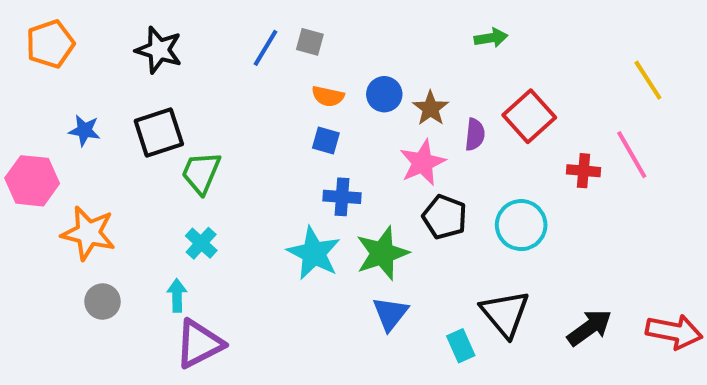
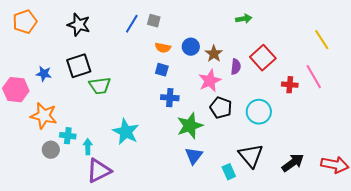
blue star: (84, 130) -> (44, 74), moved
green trapezoid: (201, 173) -> (100, 86), turned -120
cyan cross: (201, 243) -> (68, 136), moved, turned -35
cyan star: (314, 253) -> (126, 132), moved

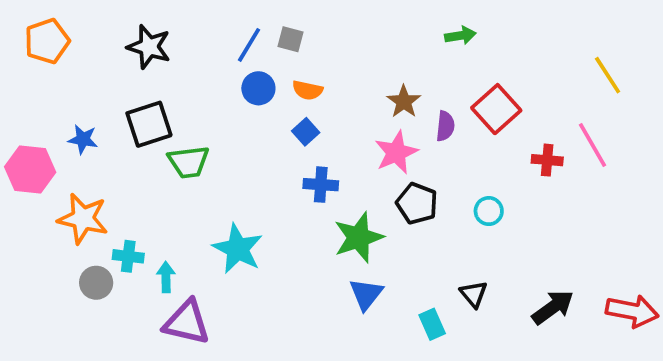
blue circle: (191, 47) -> (258, 88), moved
blue square: (162, 70) -> (306, 132), turned 32
cyan circle: (259, 112) -> (489, 211), size x0.6
black triangle: (251, 156) -> (474, 294), size x0.6
purple triangle: (99, 171) -> (187, 322), turned 40

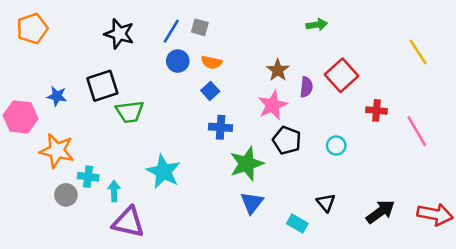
black star: (149, 47) -> (119, 34), moved
pink line: (593, 145) -> (417, 131), moved
cyan rectangle: (432, 324) -> (297, 223), turned -36

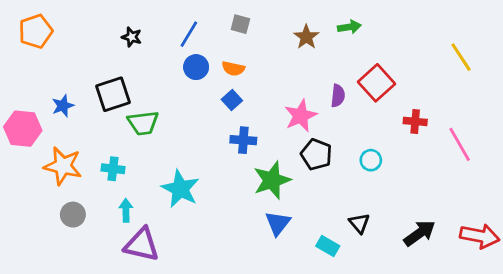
gray square: (200, 27) -> (240, 24), moved
black star: (119, 34) -> (132, 37), size x0.6
brown star: (278, 70) -> (306, 37), moved
blue star: (57, 96) -> (63, 106), turned -30
cyan cross: (88, 177) -> (113, 169), moved

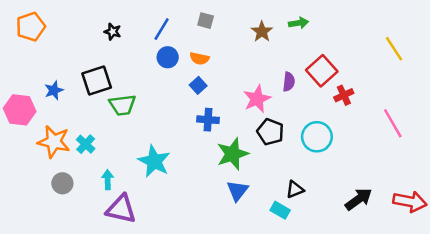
red cross: (415, 121) -> (344, 95), moved, turned -30
cyan circle: (371, 160) -> (317, 137), size x1.6
cyan cross: (113, 169) -> (86, 144), moved, turned 36
black triangle: (359, 223) -> (295, 189), moved, turned 48

